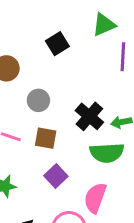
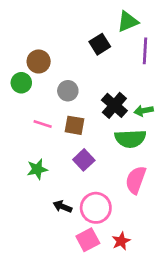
black square: (57, 44) -> (100, 44), moved
pink semicircle: (95, 198) -> (136, 180), moved

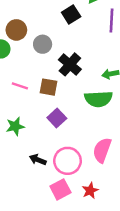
gray circle: (68, 91) -> (43, 44), moved
black cross: (114, 105) -> (70, 64), moved
pink semicircle: (136, 180) -> (102, 150), moved

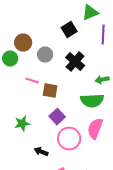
black cross: (70, 64) -> (75, 62), moved
pink line: (20, 86) -> (32, 81), moved
pink semicircle: (102, 150) -> (95, 129), moved
pink circle: (68, 161) -> (69, 139), moved

